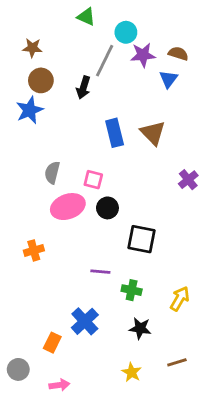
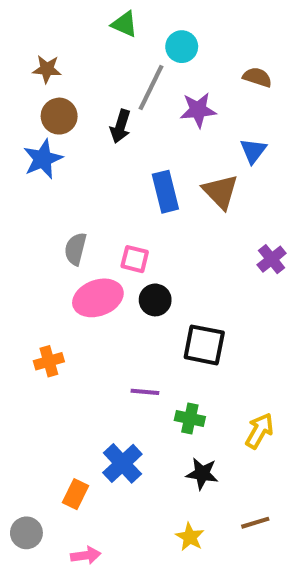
purple star: (143, 55) -> (198, 110), moved
blue triangle: (168, 79) -> (253, 151), moved

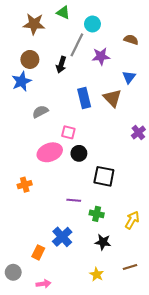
brown star: (47, 69) -> (34, 24), moved, size x1.5
gray semicircle: (75, 249) -> (40, 112), moved, turned 49

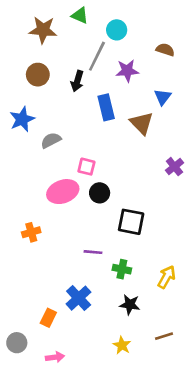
blue star: (22, 81) -> (22, 119), moved
blue rectangle: (84, 98) -> (106, 107), moved

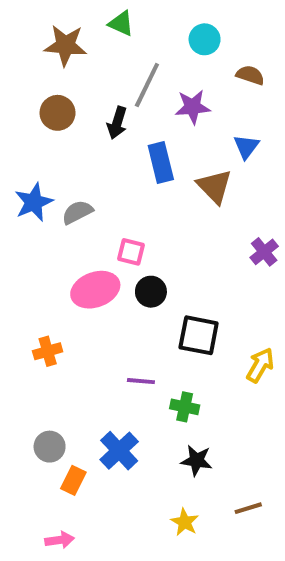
cyan circle: (117, 30) -> (205, 39), moved
blue star: (22, 119) -> (34, 202), moved
yellow arrow: (167, 277) -> (260, 365), moved
gray circle: (17, 343) -> (50, 447), moved
pink arrow: (55, 357) -> (60, 540), moved

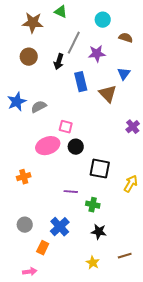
orange rectangle: (73, 480) -> (43, 248), moved

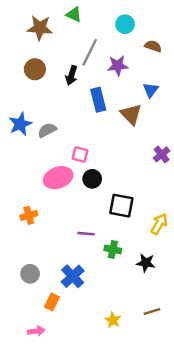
black star: (99, 232) -> (146, 263), moved

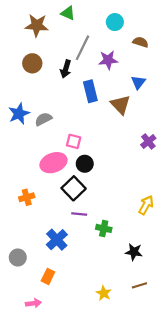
black square: (121, 206) -> (74, 188), moved, turned 35
black star: (146, 263) -> (134, 252), moved
gray circle: (30, 274) -> (18, 257), moved
blue cross: (73, 276) -> (57, 240), moved

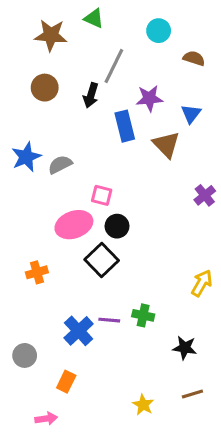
purple star: (108, 60) -> (149, 98), moved
purple line: (79, 214) -> (109, 320), moved

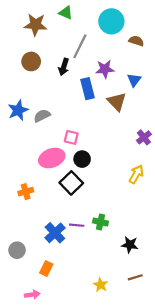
cyan circle: (159, 31) -> (111, 21), size x1.5
yellow arrow: (202, 283) -> (136, 174), moved

